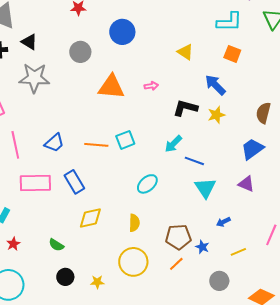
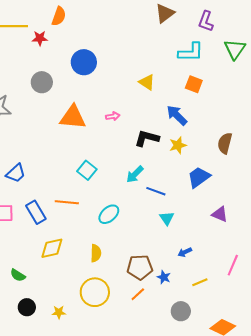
cyan square: (125, 140) -> (87, 170), turned -30
orange line: (96, 145) -> (67, 202), moved
blue trapezoid: (252, 149) -> (199, 177), moved
purple triangle: (246, 184) -> (220, 214), moved
cyan triangle: (205, 188) -> (167, 218), size x0.7

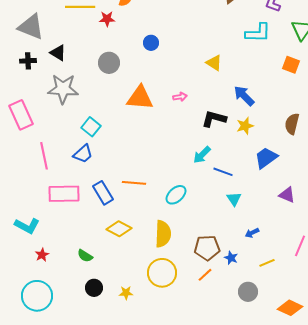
blue circle: (84, 62) -> (151, 43), size x0.6
orange square: (194, 84) -> (291, 65), moved
cyan square: (87, 170) -> (91, 127), moved
yellow diamond: (52, 248) -> (119, 229), turned 40
yellow semicircle: (96, 253) -> (163, 234), size x1.5

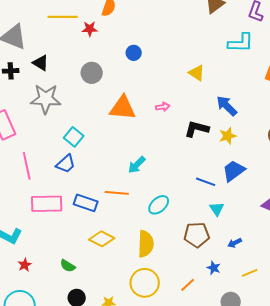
cyan arrow: (202, 155) -> (137, 165), moved
blue trapezoid: (266, 158) -> (234, 171), moved
blue rectangle: (103, 193) -> (86, 203), turned -40
brown pentagon: (207, 248) -> (197, 235), moved

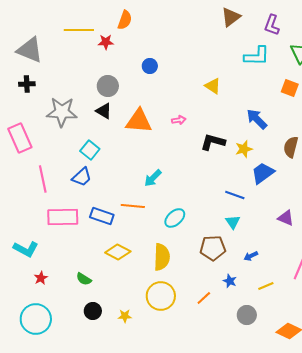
black triangle: (41, 63) -> (104, 111), moved
blue arrow: (227, 106) -> (257, 119), moved
blue trapezoid: (234, 171) -> (263, 173), moved
blue line: (206, 182) -> (235, 195), moved

